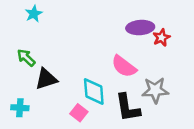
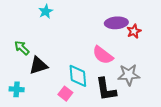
cyan star: (34, 14) -> (46, 11), moved

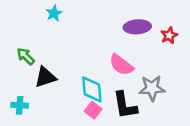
red star: (134, 31) -> (169, 35), moved
pink square: (65, 94) -> (93, 110), moved

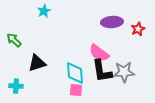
green arrow: (26, 56) -> (14, 40), moved
black L-shape: (125, 105) -> (102, 71), moved
pink square: (93, 110) -> (76, 90), turned -32

